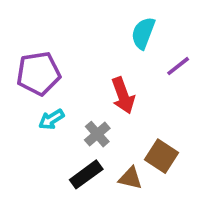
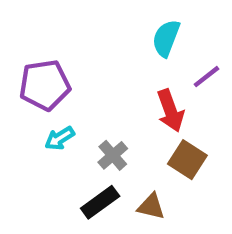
red arrow: (123, 95) -> (170, 111), moved
brown square: (162, 156) -> (187, 160), moved

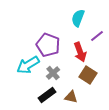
purple pentagon: (45, 85) -> (48, 45), moved, turned 30
cyan arrow: (60, 138) -> (28, 65), size x1.6

